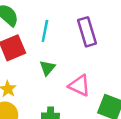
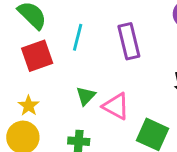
green triangle: (47, 68) -> (86, 96), moved

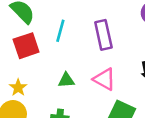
green triangle: (86, 96) -> (66, 80), turned 42
pink triangle: (116, 106) -> (104, 79), moved

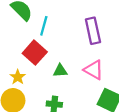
cyan line: (60, 31) -> (44, 26), moved
red square: (26, 46) -> (35, 53), moved, turned -30

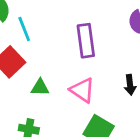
cyan line: (44, 26) -> (24, 29), turned -42

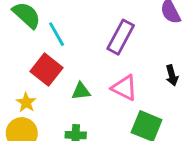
purple rectangle: (86, 41) -> (121, 37), turned 44

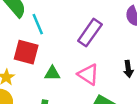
red square: (47, 70) -> (26, 52), turned -30

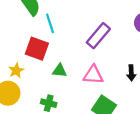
pink triangle: (88, 75) -> (93, 75), turned -35

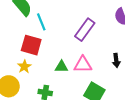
yellow star: (16, 71) -> (24, 67), moved
green triangle: (60, 71) -> (61, 67), moved

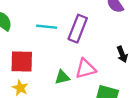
cyan line: (41, 22) -> (47, 27), moved, turned -48

